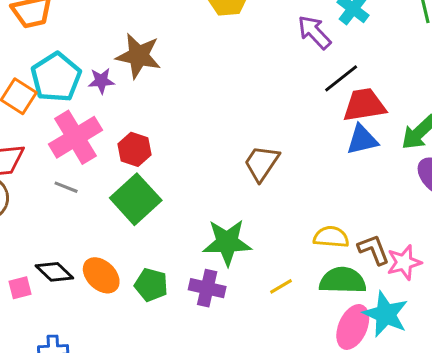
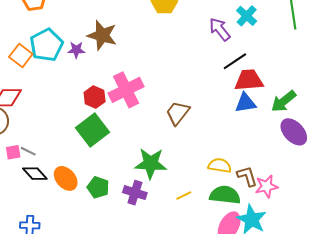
pink cross: (75, 137) -> (126, 90), moved
gray line: (66, 187) -> (28, 151), moved
pink square: (20, 288) -> (13, 152), moved

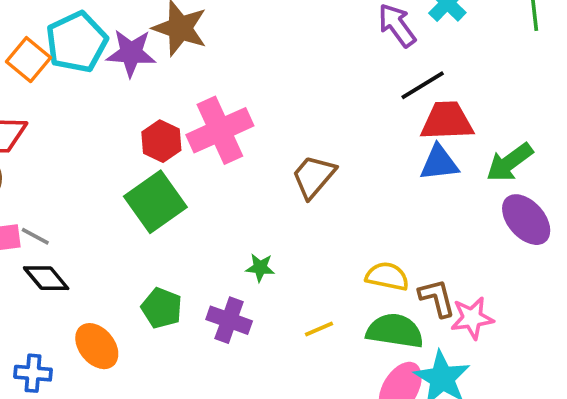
purple star: (76, 50) -> (131, 53), size x1.5
green star: (151, 163) -> (260, 268), size x0.5
orange ellipse: (66, 178) -> (97, 346), moved

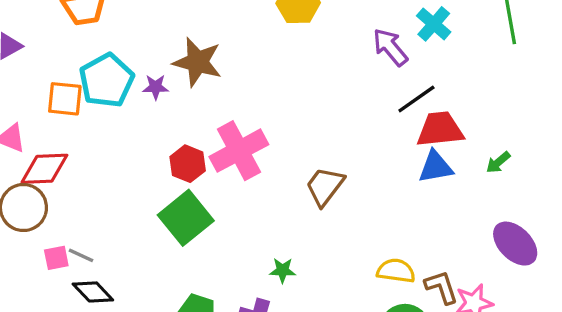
purple star: (131, 53) -> (156, 87), size x0.6
orange square: (29, 60) -> (65, 99), turned -30
green arrow: (510, 162) -> (498, 162), size x0.6
purple ellipse: (526, 220) -> (515, 244), moved

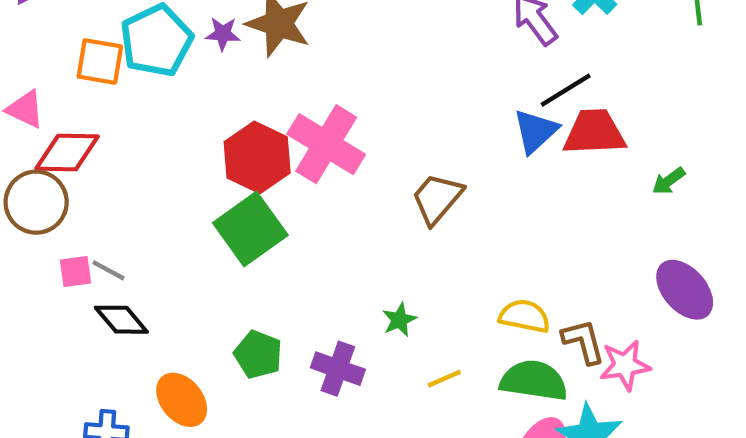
purple star: (156, 87) -> (223, 34), moved
pink cross: (239, 151) -> (326, 144), turned -34
red hexagon: (188, 164) -> (257, 157), size x1.4
blue triangle: (436, 167) -> (535, 131), moved, turned -36
green star: (283, 270) -> (399, 320), moved, turned -30

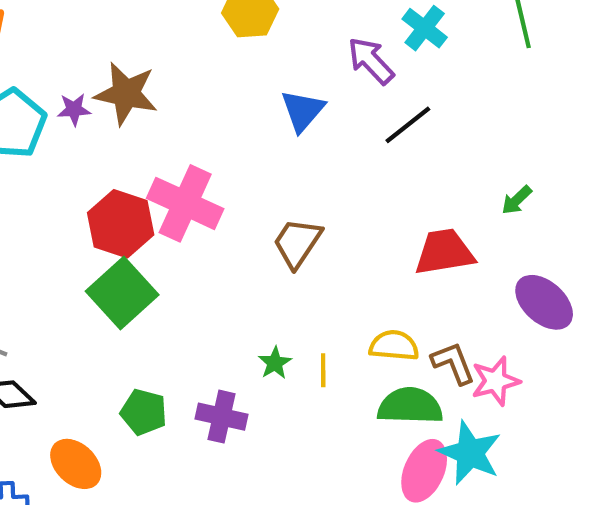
blue triangle: (535, 131) -> (303, 111), moved
red trapezoid: (594, 132) -> (444, 252), moved
yellow line: (444, 379) -> (323, 370), moved, turned -60

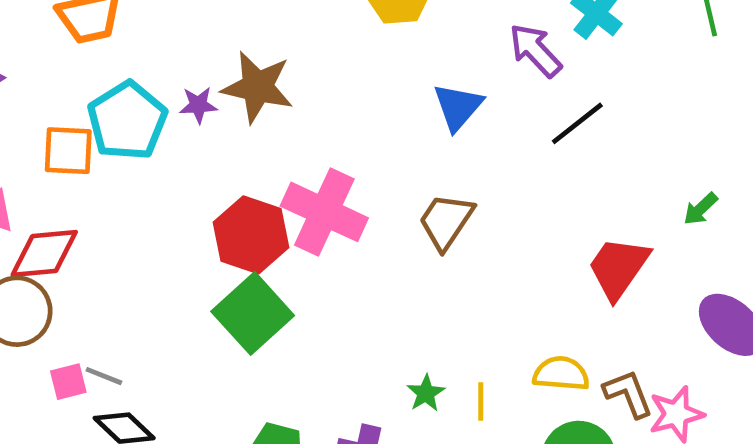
brown trapezoid: (297, 243) -> (446, 221), moved
red trapezoid: (444, 252) -> (618, 268), turned -46

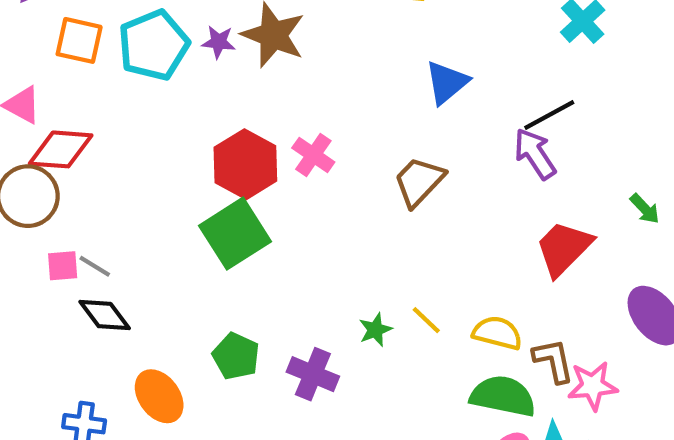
purple arrow: (535, 50) -> (535, 154), moved
orange square: (68, 151) -> (79, 40), moved
green arrow: (701, 209) -> (645, 209), turned -100
pink cross: (324, 212) -> (313, 155), size x0.6
yellow line: (481, 402) -> (426, 320), moved, turned -56

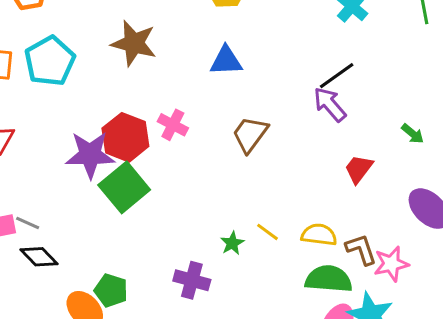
purple star: (219, 42) -> (90, 155), moved, size x2.0
blue triangle: (447, 83) -> (226, 61), moved, turned 44
red trapezoid: (564, 248) -> (359, 169), size x0.7
green pentagon: (236, 356) -> (111, 290), moved

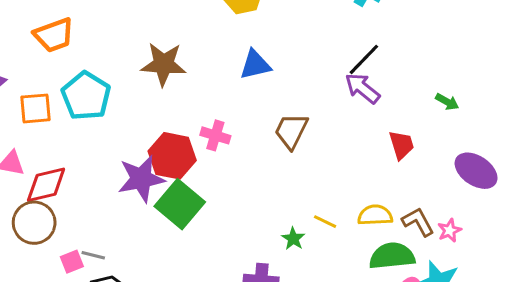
red trapezoid: (359, 169) -> (401, 145), turned 136
pink star: (391, 264) -> (449, 230), size x0.7

